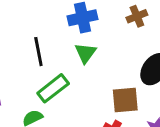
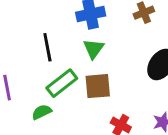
brown square: (125, 100) -> (98, 86), moved

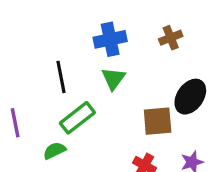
brown square: (98, 86) -> (158, 121), moved

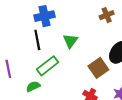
blue cross: (110, 39) -> (45, 16), moved
brown square: (158, 121) -> (98, 68), turned -30

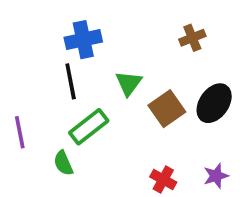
brown square: (98, 68) -> (167, 109), moved
green semicircle: (33, 86) -> (63, 163), turned -88

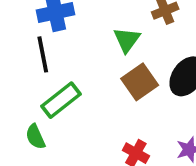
green triangle: (129, 83) -> (127, 40), moved

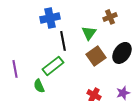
black line: (43, 54) -> (63, 41), moved

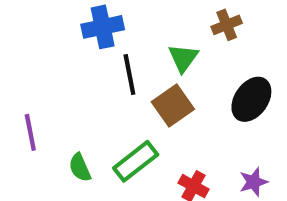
brown square: (96, 56) -> (173, 106), moved
green rectangle: (53, 66) -> (136, 161), moved

